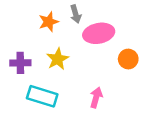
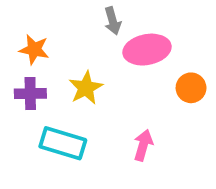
orange star: (49, 22) -> (34, 50), moved, turned 30

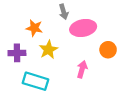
orange star: (34, 50) -> (34, 28), moved
pink arrow: (143, 145) -> (82, 69), moved

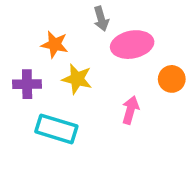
yellow star: (48, 50) -> (77, 79), turned -30

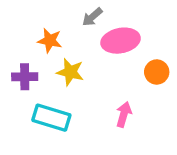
gray arrow: (101, 19) -> (92, 17), turned 65
pink arrow: (130, 110) -> (124, 114), moved

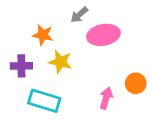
orange circle: (157, 72) -> (136, 83), moved

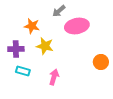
pink arrow: (106, 98) -> (54, 77), moved
cyan rectangle: (44, 101) -> (23, 71), moved, size x0.6

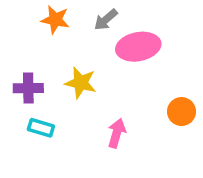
orange star: (32, 26) -> (55, 20), moved
pink arrow: (54, 77) -> (117, 133), moved

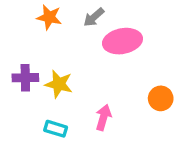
yellow star: (81, 83) -> (59, 84), moved
cyan rectangle: (41, 128) -> (56, 129), moved

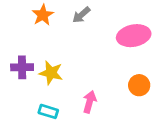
orange star: (49, 17) -> (43, 15), turned 30
pink ellipse: (122, 41) -> (134, 36), moved

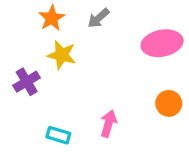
purple cross: (22, 67) -> (27, 82), turned -30
yellow star: (51, 73) -> (62, 55), moved

